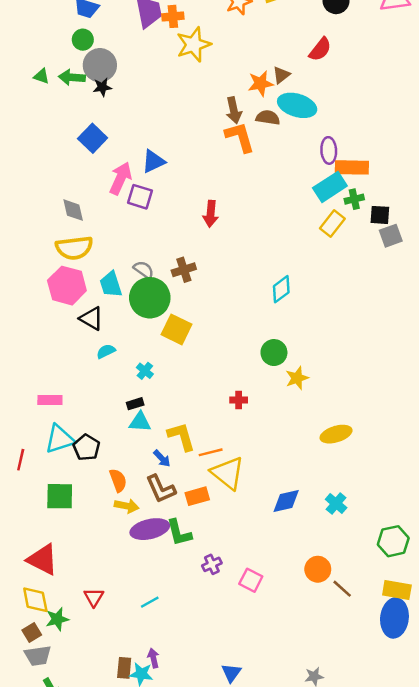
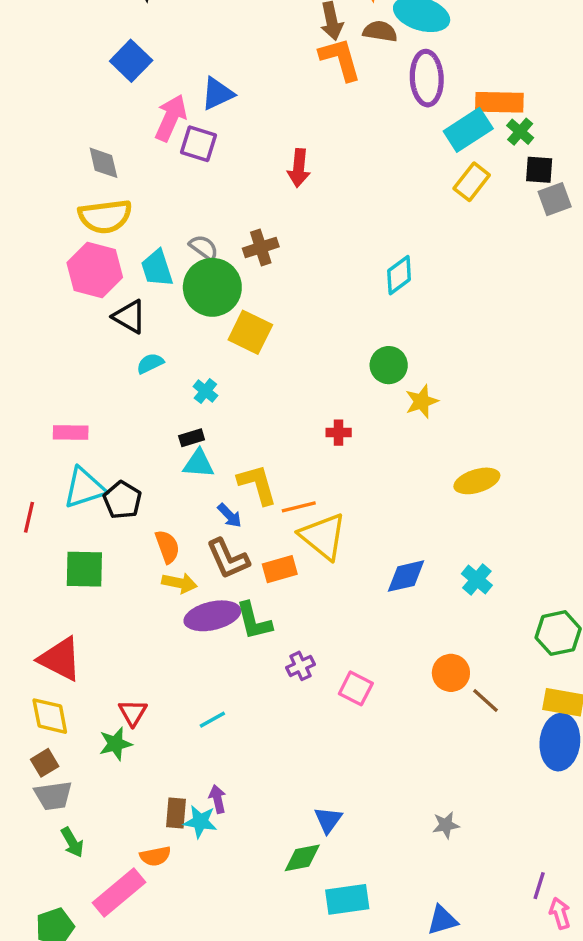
purple ellipse: (329, 150) -> (427, 78), moved, size x1.4
green cross: (354, 199) -> (520, 132), moved, turned -36
green star: (57, 619) -> (115, 744), moved

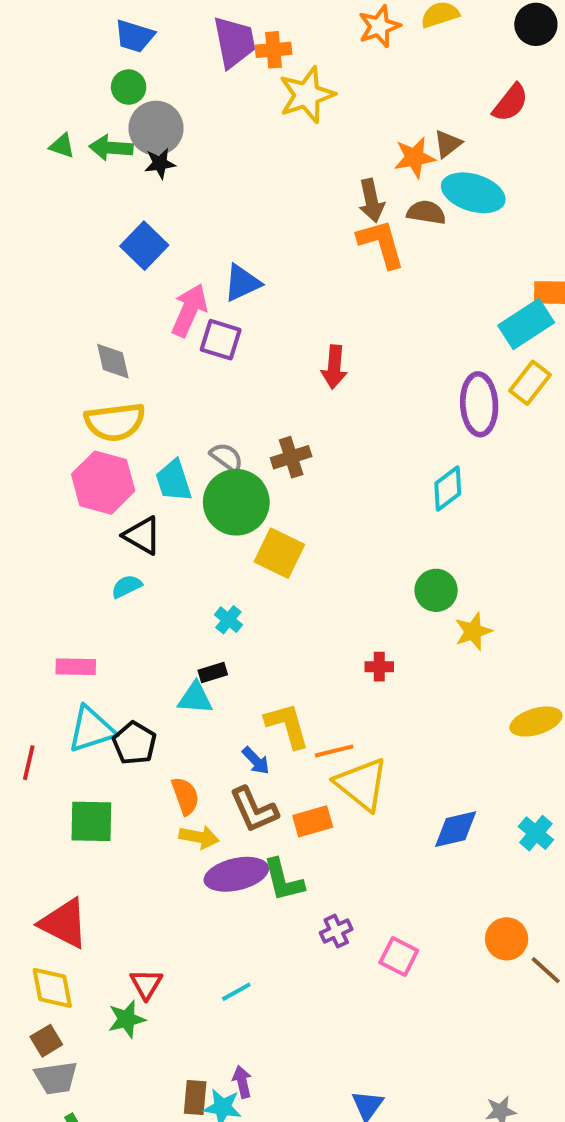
purple ellipse: (427, 78) -> (479, 404), moved
cyan semicircle: (150, 363) -> (127, 586), moved
cyan triangle: (198, 464) -> (195, 698), moved

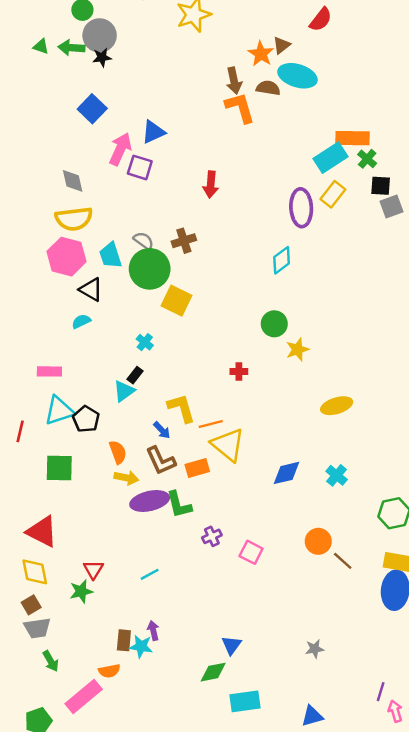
orange star: (414, 158) -> (261, 54), turned -30
black rectangle: (213, 673) -> (135, 375), turned -35
cyan triangle: (195, 698) -> (124, 391), turned -40

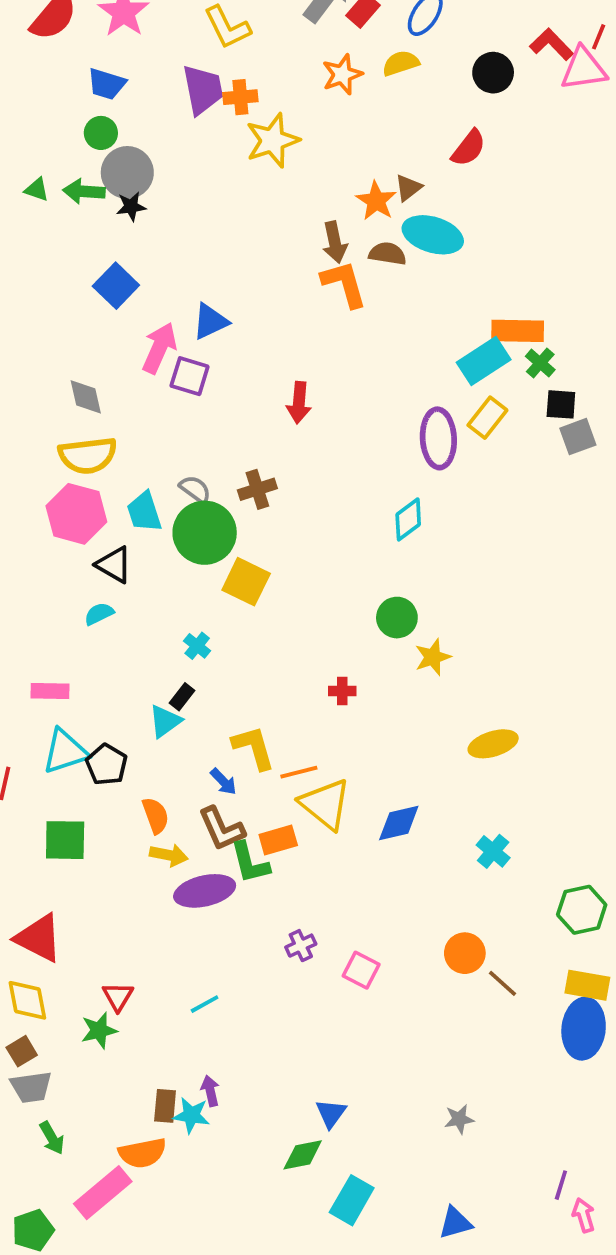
blue diamond: (286, 473) -> (399, 823), moved
green L-shape: (179, 505) -> (250, 863), moved
orange semicircle: (109, 671) -> (142, 1153), size x1.4
cyan rectangle: (245, 701) -> (352, 1200), turned -52

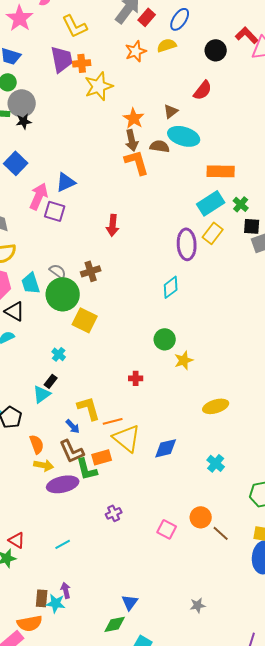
orange star: (376, 201) -> (134, 118), moved
orange rectangle: (518, 331) -> (221, 171), moved
pink square: (361, 970) -> (167, 529), moved
red triangle: (118, 997) -> (17, 540), turned -30

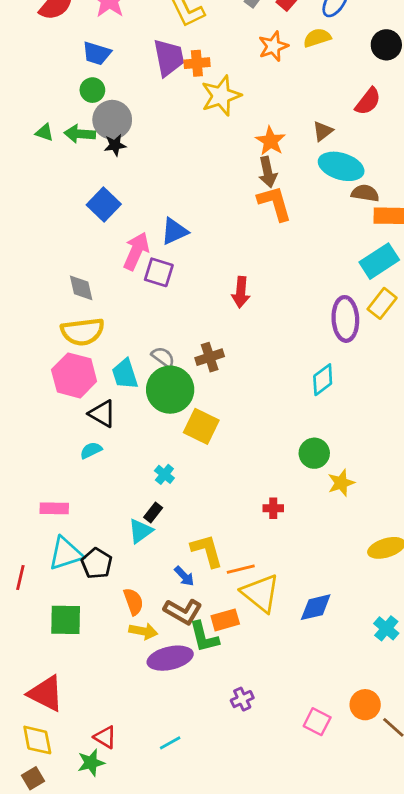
brown semicircle: (160, 146) -> (365, 193), moved
brown L-shape: (72, 451) -> (183, 611), turned -36

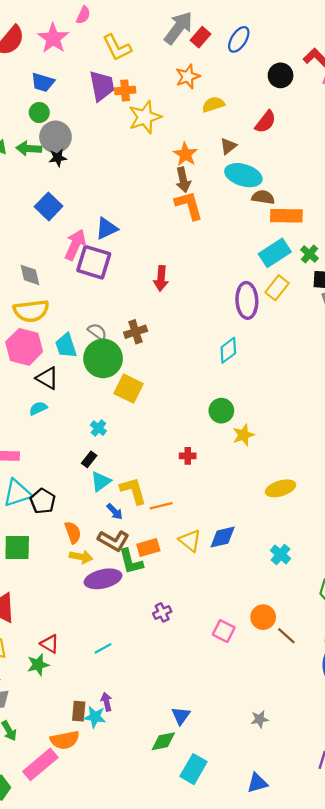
yellow semicircle: (317, 38) -> (213, 104), moved
purple square: (159, 272) -> (94, 262), size x1.4
cyan triangle: (140, 531) -> (101, 481), moved
yellow triangle: (261, 593) -> (190, 541), moved, size x0.7

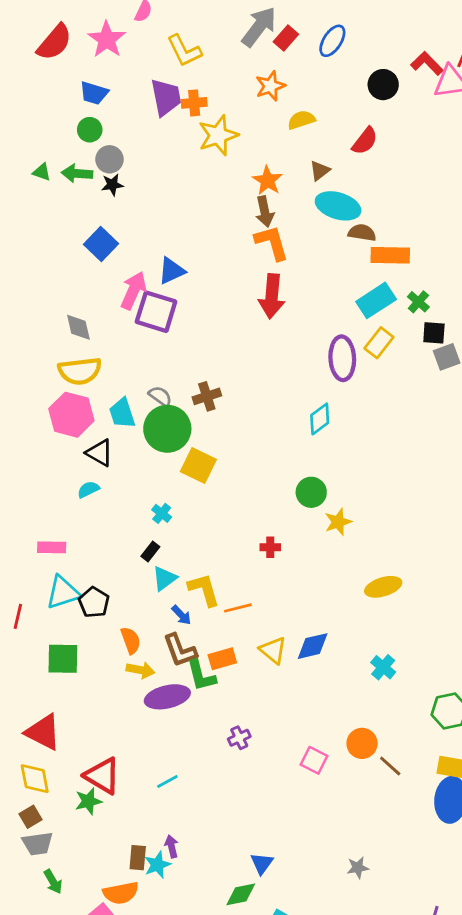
gray circle: (55, 137) -> (109, 159), size x0.7
red arrow: (161, 278) -> (272, 296), moved, size x1.4
brown L-shape: (113, 541) -> (180, 650), turned 40
red triangle: (50, 644) -> (102, 776), size x1.6
cyan star: (95, 717) -> (157, 865), turned -30

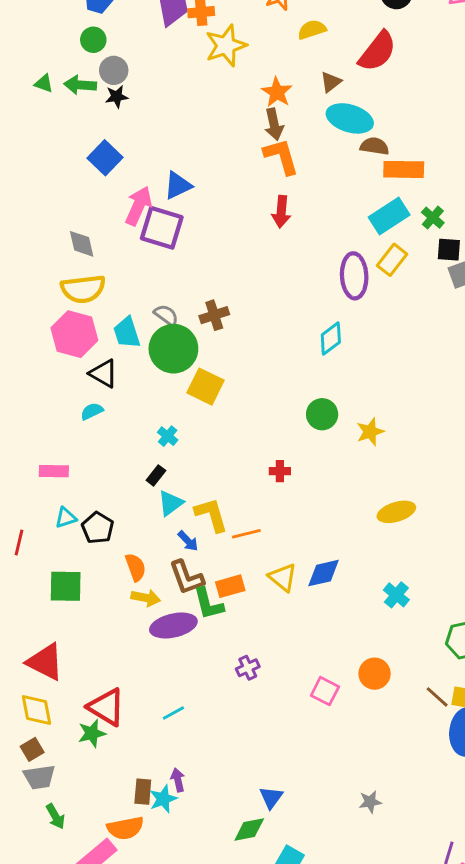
red semicircle: (365, 141) -> (377, 51), size x1.4
red arrow: (272, 296) -> (281, 212), size x0.7
yellow star: (338, 522) -> (370, 432), moved
cyan triangle: (63, 592) -> (66, 518), size x0.6
brown line: (390, 766) -> (437, 697), moved

